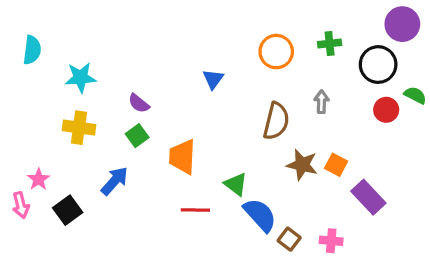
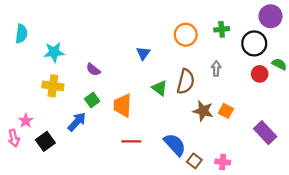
green square: (137, 136) -> (92, 100), moved
green triangle: (236, 184) -> (160, 88), moved
purple rectangle: (368, 197) -> (265, 133), moved

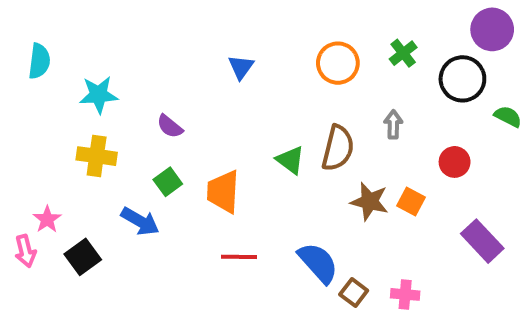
green cross: (222, 29) -> (403, 53), turned -32
blue triangle: (143, 53) -> (241, 67), moved
red circle: (260, 74) -> (455, 162), moved
blue arrow: (77, 122) -> (140, 221), turned 78

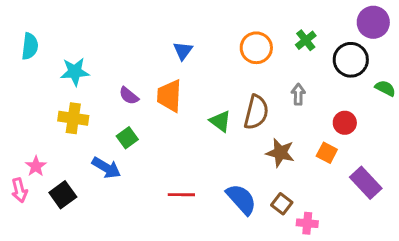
orange trapezoid: (223, 192) -> (169, 96), moved
orange square: (411, 202) -> (327, 153), moved
brown square: (354, 292) -> (282, 204), moved

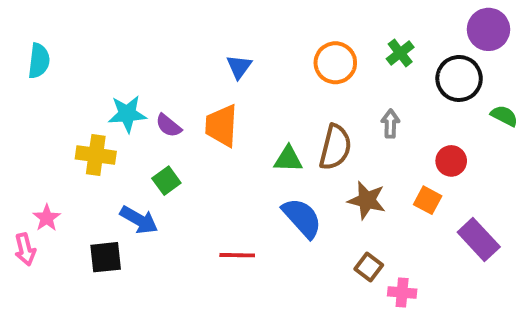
cyan star: (75, 72) -> (127, 114), moved
green triangle: (220, 121) -> (288, 159), turned -35
black square: (63, 195) -> (106, 257), moved, turned 30
blue semicircle: (241, 199) -> (302, 218), moved

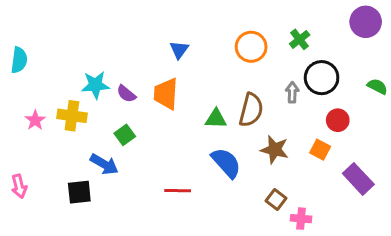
cyan semicircle: (39, 61) -> (19, 60), moved
black circle: (459, 78) -> (322, 78), moved
pink star: (47, 218) -> (35, 120), moved

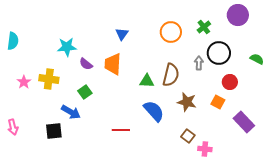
purple circle: (366, 22) -> (238, 15), moved
cyan star: (95, 85) -> (67, 47), moved

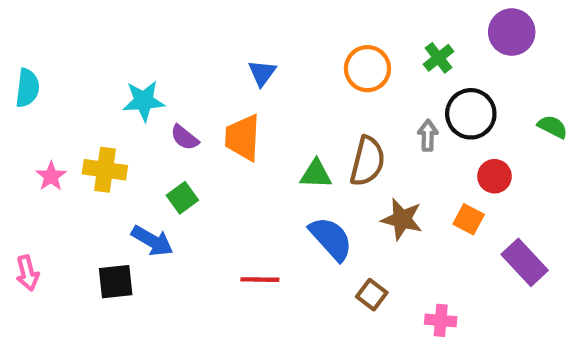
brown square: (188, 136) -> (372, 295), moved

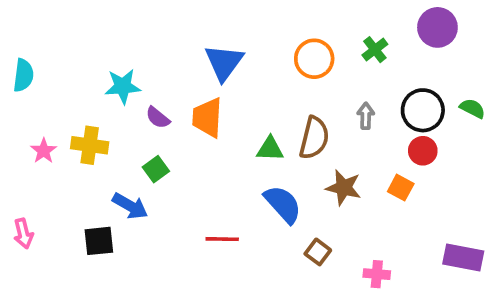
blue triangle: (262, 73) -> (224, 62), size x1.6
black circle: (471, 114) -> (423, 110), moved
purple rectangle: (525, 262) -> (463, 258), moved, turned -36

